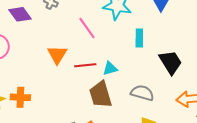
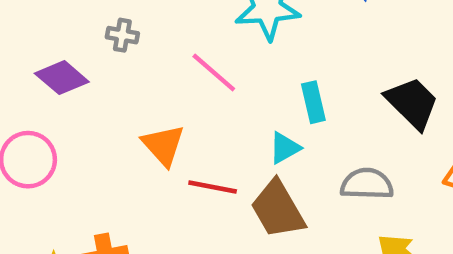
cyan rectangle: (139, 38) -> (313, 102), moved
red line: (85, 65) -> (213, 187), moved, turned 30

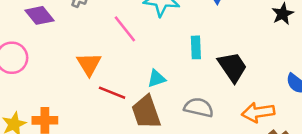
cyan rectangle: (313, 102) -> (196, 47), moved

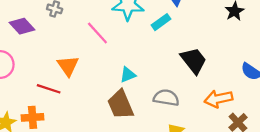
cyan rectangle: (196, 47) -> (161, 22), moved, turned 60
red line: (112, 93) -> (49, 89), moved

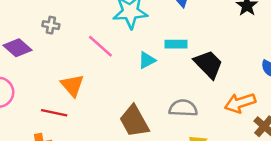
cyan rectangle: (161, 22) -> (176, 44), moved, turned 42
cyan triangle: (128, 75) -> (147, 60), moved

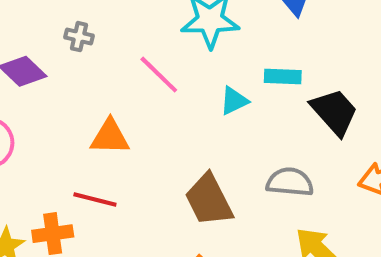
orange triangle: (72, 85) -> (110, 137), turned -50
red line: (54, 113) -> (95, 200), moved

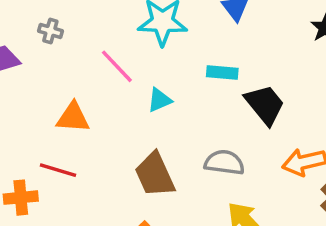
cyan triangle: (234, 101) -> (160, 100), moved

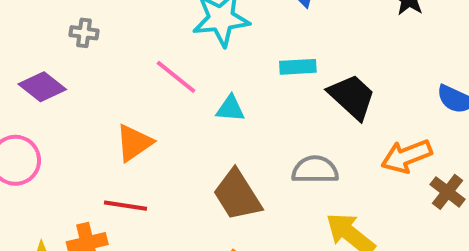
gray cross: (50, 31) -> (84, 33), moved
cyan triangle: (160, 100) -> (230, 109), turned 36
orange triangle: (73, 117) -> (134, 143), turned -30

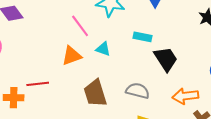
orange triangle: (134, 143) -> (72, 56), moved
red line: (125, 206) -> (38, 84), turned -30

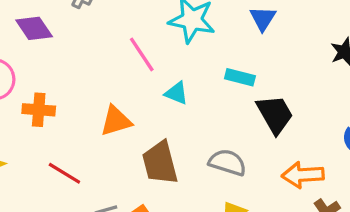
orange triangle: (72, 56) -> (116, 121), moved
red line: (38, 84) -> (64, 173), moved, turned 35
orange cross: (14, 98) -> (39, 110), moved

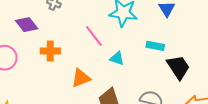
orange cross: (39, 110) -> (50, 51), moved

